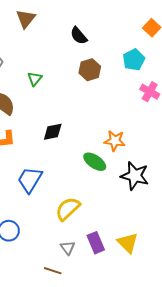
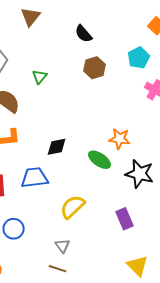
black diamond: (53, 132) -> (57, 147), moved
blue trapezoid: (30, 180) -> (35, 178), turned 52
purple rectangle: (96, 243) -> (125, 219), moved
yellow triangle: (128, 243) -> (138, 266), moved
gray triangle: (68, 248) -> (63, 246), moved

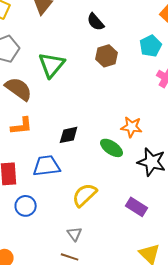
green triangle: (40, 77) -> (52, 65), size x1.8
purple rectangle: (125, 219) -> (137, 207), turned -35
blue circle: (14, 229) -> (26, 206), moved

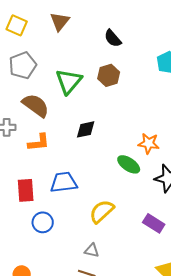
brown hexagon: (107, 56) -> (109, 75), moved
black diamond: (69, 135) -> (86, 129), moved
gray triangle: (75, 234) -> (92, 250), turned -42

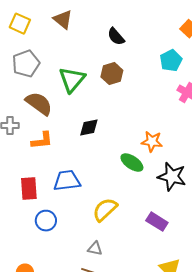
brown triangle: (60, 21) -> (63, 20), turned -30

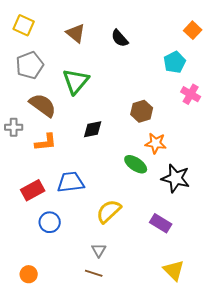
brown triangle: (63, 20) -> (76, 33), moved
brown hexagon: (112, 74) -> (142, 111), moved
red rectangle: (29, 189) -> (33, 190), turned 65
gray triangle: (95, 249) -> (99, 250), turned 49

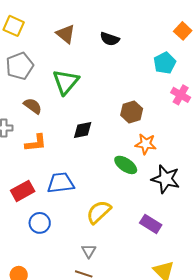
black semicircle: (120, 38) -> (110, 39), turned -30
brown semicircle: (43, 105) -> (33, 106), size x0.7

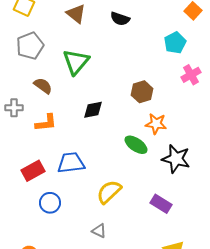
pink cross: (181, 95) -> (191, 75), turned 30
gray triangle: (89, 251) -> (99, 231), turned -35

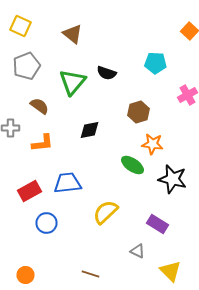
black semicircle: (120, 19) -> (106, 73), moved
cyan pentagon: (175, 43) -> (156, 63), moved, turned 30
gray triangle: (99, 231) -> (138, 251), moved

